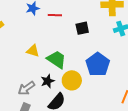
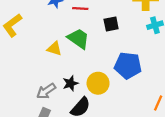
green trapezoid: (56, 59) -> (78, 39), moved
blue pentagon: (98, 64) -> (128, 66), turned -30

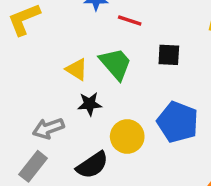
black star: (70, 83) -> (90, 104), moved

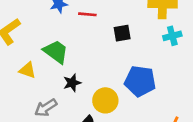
green trapezoid: (116, 64) -> (56, 52), moved
yellow triangle: (77, 69) -> (27, 70), moved

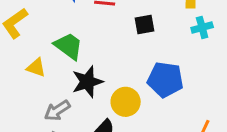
black star: (72, 83) -> (87, 82), size x1.5

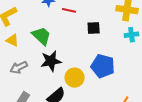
yellow triangle: (36, 68) -> (12, 40), moved
gray arrow: (57, 111) -> (19, 67), moved

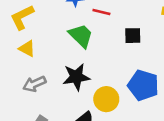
green trapezoid: (41, 36) -> (81, 36), moved

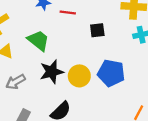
green trapezoid: (81, 36) -> (38, 40), moved
yellow circle: (106, 99) -> (79, 76), moved

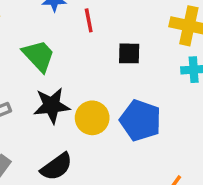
red line: (68, 12) -> (89, 20), turned 63

